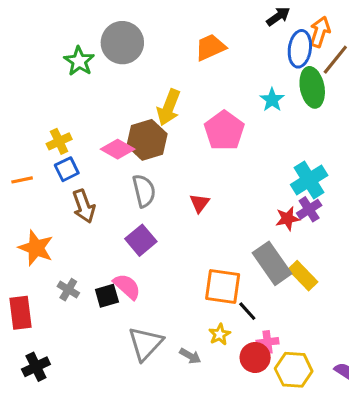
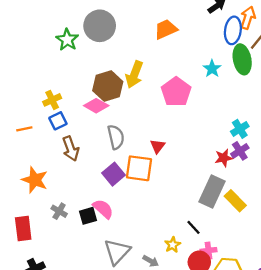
brown hexagon: (147, 140) -> (108, 86), moved
cyan cross: (309, 180) -> (240, 129), size x0.7
gray rectangle: (272, 263) -> (212, 191), turned 60
orange square: (223, 286) -> (139, 168), moved

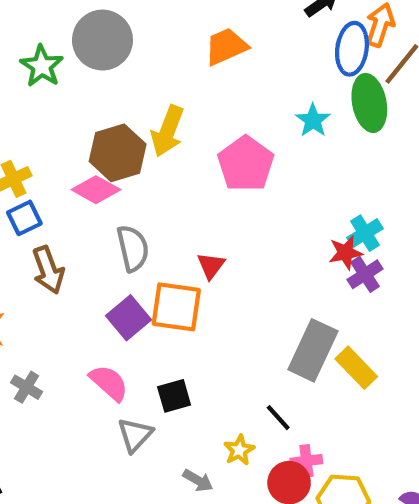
red star: (224, 158) -> (345, 253), moved
black square: (88, 216) -> (174, 396), moved
gray triangle: (117, 252) -> (135, 435), moved, size x0.7

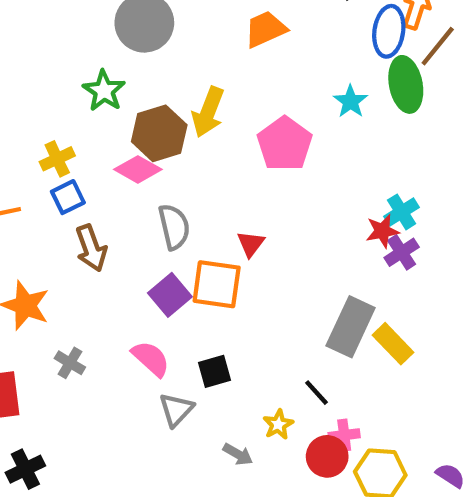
green star: (42, 66) -> (104, 91), moved

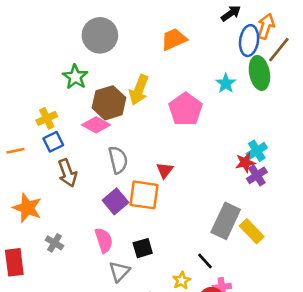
pink semicircle: (151, 359) -> (104, 240), turned 30

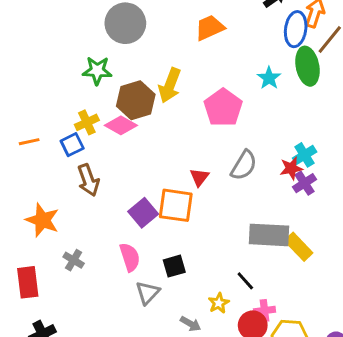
green star: (75, 77) -> (97, 71), turned -30
yellow cross: (47, 118) -> (87, 122), moved
orange line: (16, 151) -> (29, 142), moved
gray semicircle: (118, 160) -> (244, 165), moved, turned 44
gray rectangle: (226, 221) -> (269, 235), turned 68

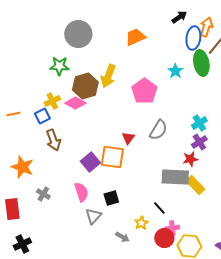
red star: (291, 168) -> (190, 159), moved

